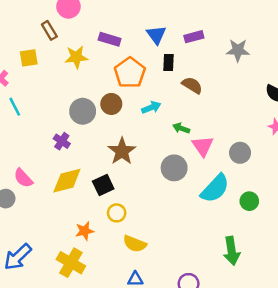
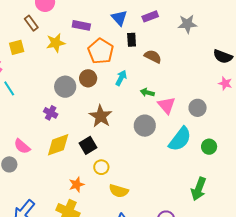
cyan arrow: (151, 107) -> (121, 78), turned -35
green arrow: (232, 251) -> (199, 189), turned 35

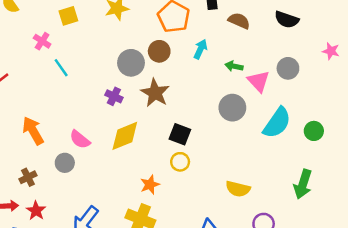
black semicircle: (223, 56) -> (287, 20), moved
gray circle: (198, 108) -> (288, 68), moved
brown star: (101, 116) -> (155, 93), moved
black square: (88, 145) -> (180, 134), moved, turned -36
yellow semicircle: (119, 191) -> (238, 189), moved

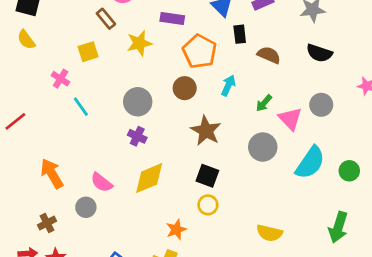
gray circle: (131, 63) -> (138, 102), moved
green arrow: (234, 66) -> (264, 103), turned -60
brown star: (155, 93) -> (206, 131), moved

